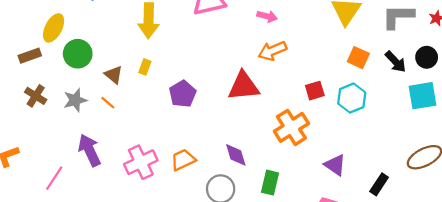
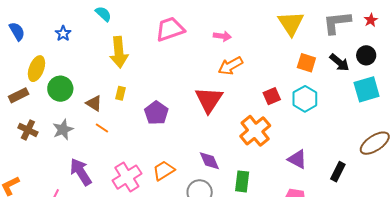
red triangle: (243, 86) -> (209, 100), turned -44
orange line: (108, 103) -> (102, 128), moved

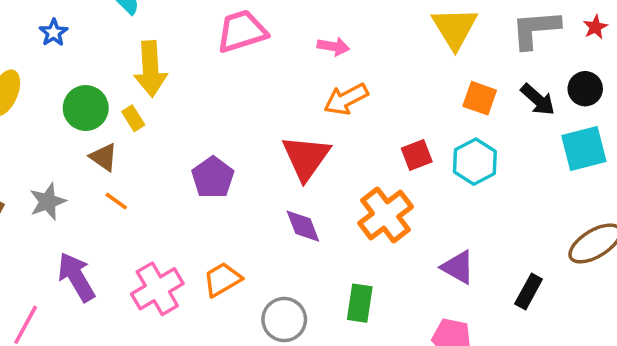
green circle: (60, 89) -> (86, 108), moved
yellow rectangle: (121, 93) -> (133, 118), moved, turned -48
purple diamond: (209, 161) -> (303, 226), moved

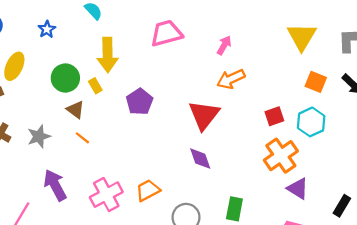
pink arrow: (333, 46) -> (224, 45), turned -72
purple pentagon: (213, 178) -> (140, 102), moved
orange cross: (386, 215) -> (281, 156), moved

